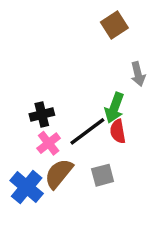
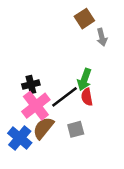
gray arrow: (138, 74) -> (102, 37), moved
pink cross: (49, 143) -> (36, 106), size x1.6

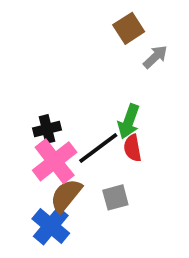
gray arrow: (102, 37) -> (155, 57), turned -119
blue cross: (20, 138) -> (51, 226), moved

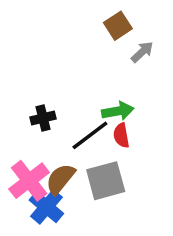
green arrow: (129, 121) -> (118, 111), turned -120
pink cross: (55, 161) -> (29, 181), moved
gray square: (115, 197) -> (106, 181), size x1.6

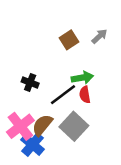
brown square: (118, 26) -> (69, 40), moved
black cross: (43, 118) -> (30, 82), turned 35
gray square: (106, 181) -> (74, 126), turned -32

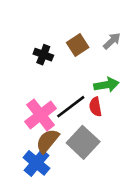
green arrow: (82, 78) -> (106, 85), moved
black cross: (30, 82) -> (43, 55), moved
pink cross: (20, 126) -> (41, 115), moved

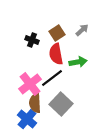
red semicircle: (95, 107) -> (56, 54), moved, size x1.5
brown semicircle: (47, 141) -> (35, 103), turned -42

